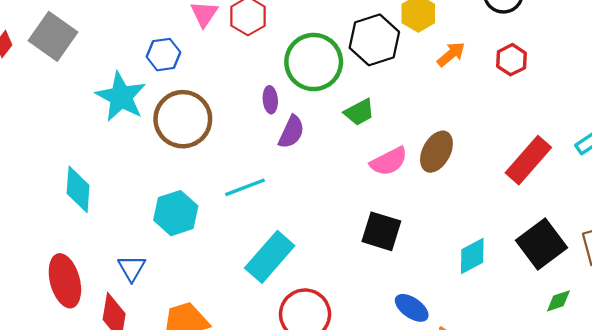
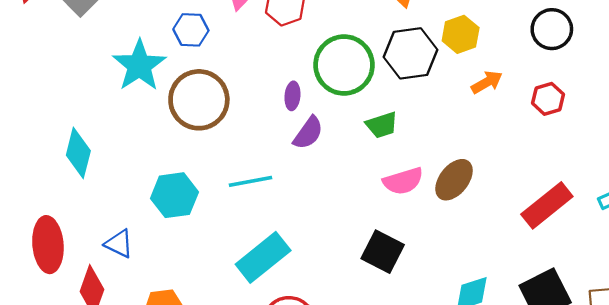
blue triangle: (132, 268) -> (119, 244), turned -44

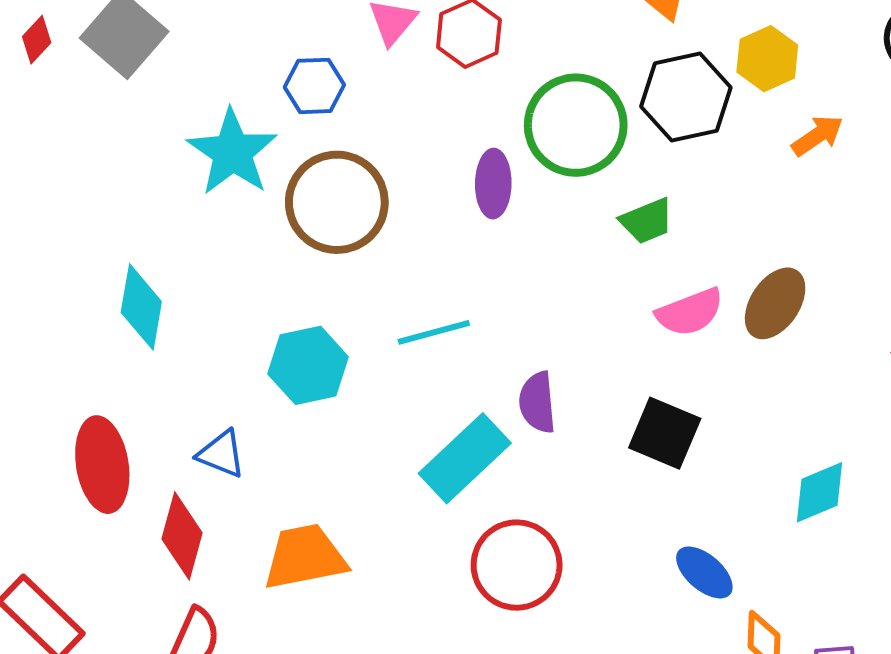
purple ellipse: (292, 96) -> (493, 184), size x1.4
purple semicircle: (308, 133) -> (537, 402), moved, turned 144

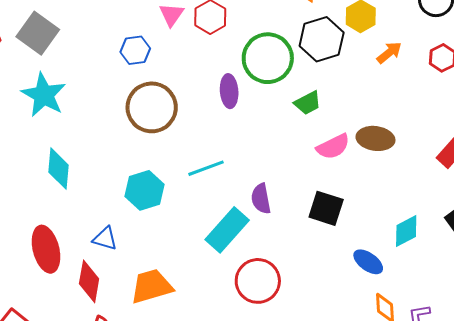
cyan star: (232, 152) -> (44, 95), moved
brown ellipse: (775, 303) -> (375, 138), turned 69
blue ellipse: (704, 572) -> (368, 262), moved

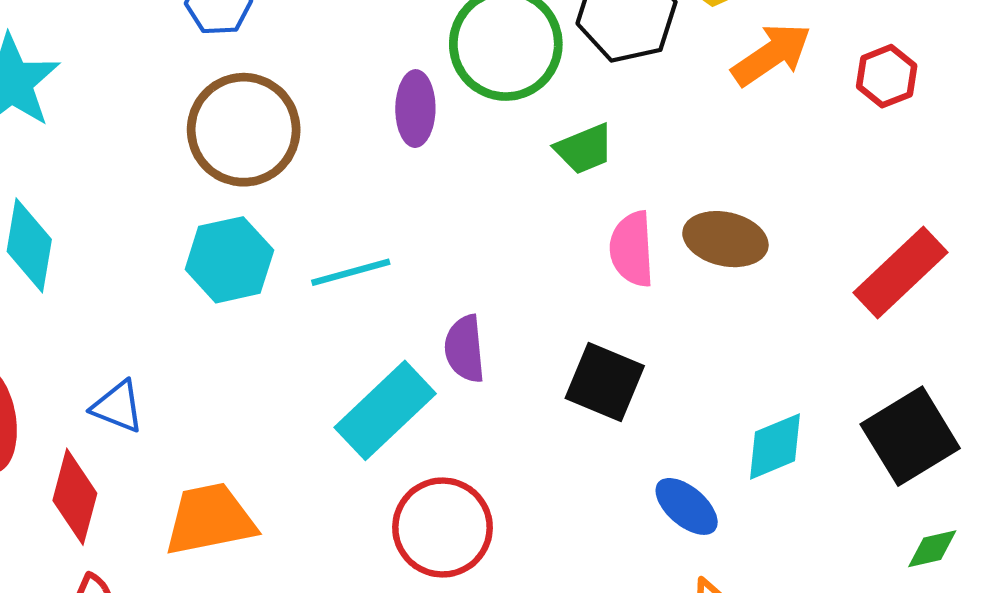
orange arrow: (389, 53) -> (771, 55), size x1.4
pink semicircle: (333, 147) -> (632, 249), turned 108
cyan hexagon: (145, 190) -> (229, 260), moved

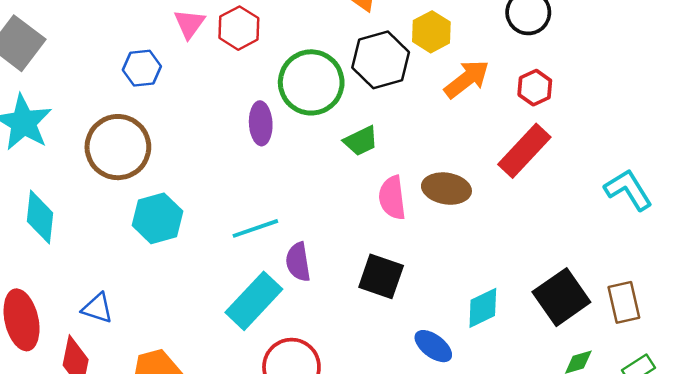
brown circle: (244, 130) -> (118, 147), moved
cyan line: (351, 272) -> (255, 228), moved
red rectangle: (900, 272) -> (524, 151), moved

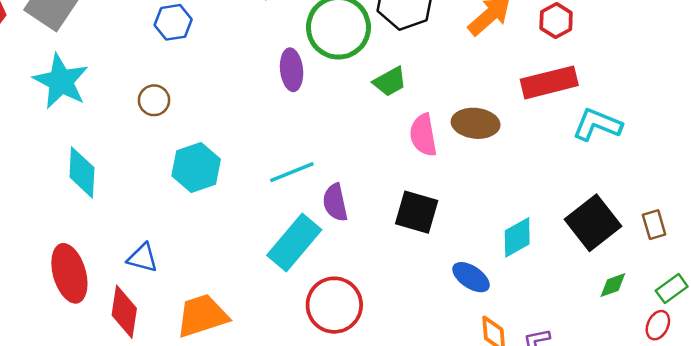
brown circle: (118, 147) -> (154, 100), size x0.5
red rectangle: (524, 151) -> (549, 82), turned 36
cyan L-shape: (628, 190) -> (597, 125), moved, turned -33
brown rectangle: (624, 302) -> (654, 225), size x0.7

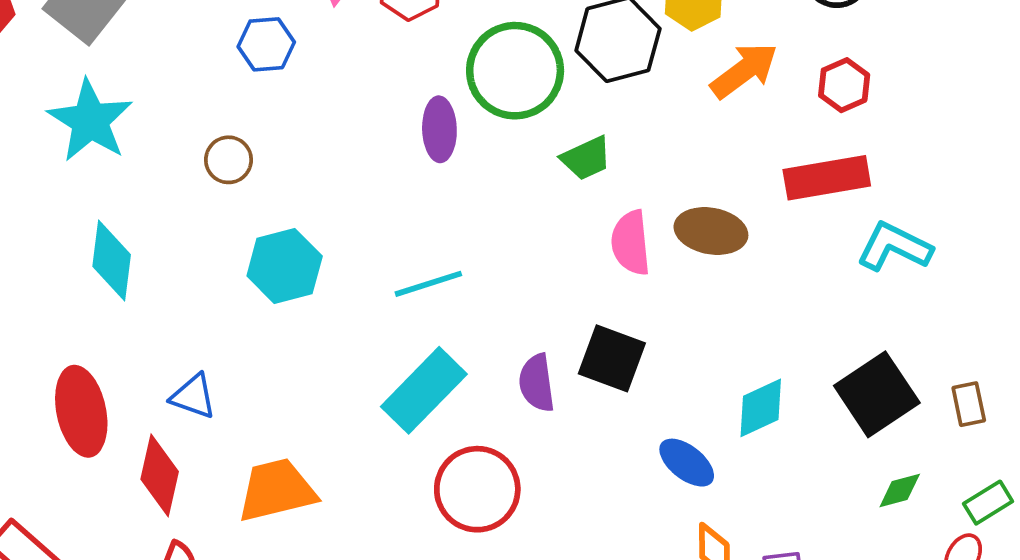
purple semicircle: (335, 202) -> (537, 383), moved

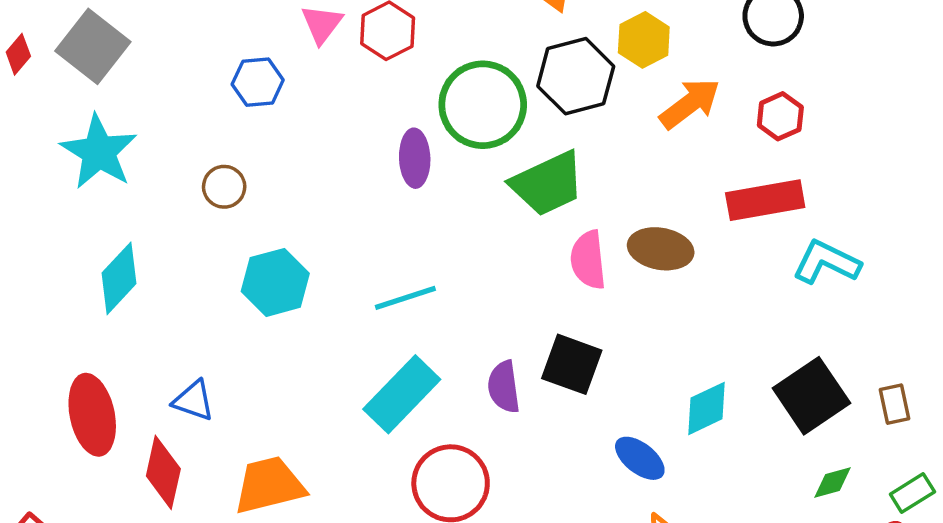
green trapezoid: (586, 158) -> (548, 184), size x1.6
cyan diamond: (112, 261) -> (119, 278), turned 36

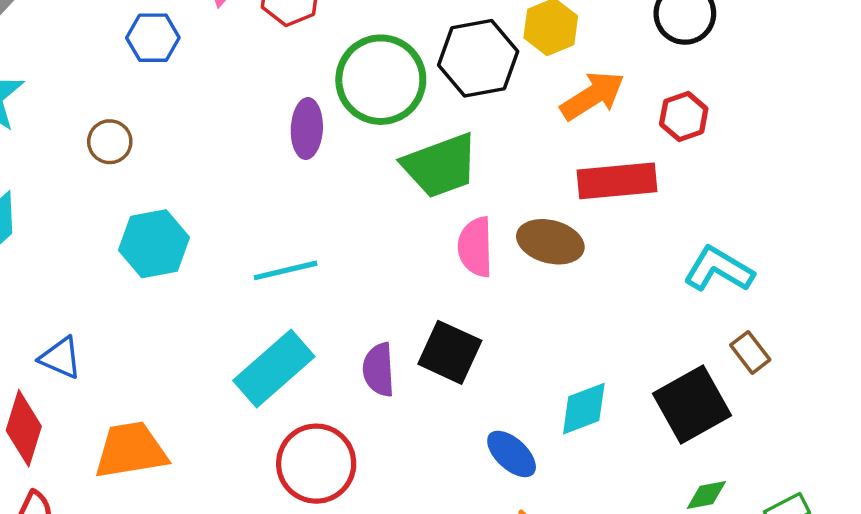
red rectangle: (765, 200) -> (617, 181), moved
brown rectangle: (895, 404) -> (750, 352), moved, turned -30

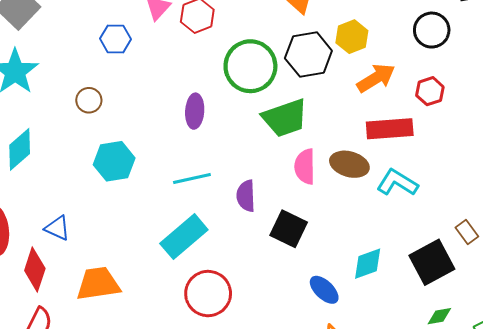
purple ellipse: (307, 129) -> (195, 111), moved
cyan L-shape: (719, 269) -> (397, 183), moved
purple semicircle: (379, 370) -> (246, 196), moved

